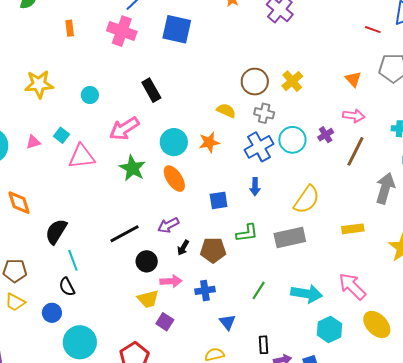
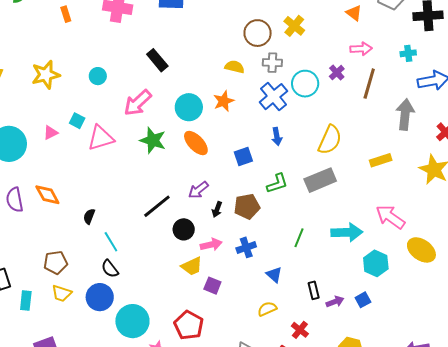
black semicircle: (56, 231) -> (89, 216), size x0.6
blue circle: (52, 313) -> (100, 297), size x1.4

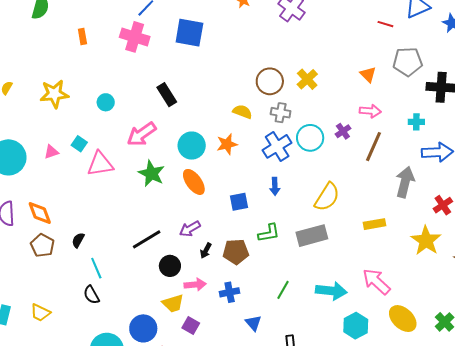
brown pentagon: (56, 262) -> (42, 245), moved, turned 30
blue circle: (100, 297) -> (143, 328), moved

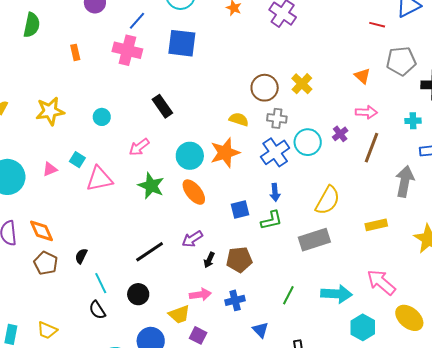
pink arrow: (142, 134) -> (139, 147), size x0.7
orange star: (227, 144) -> (225, 153), size x1.4
green L-shape: (269, 233) -> (271, 220), moved
black circle: (170, 266) -> (138, 294), moved

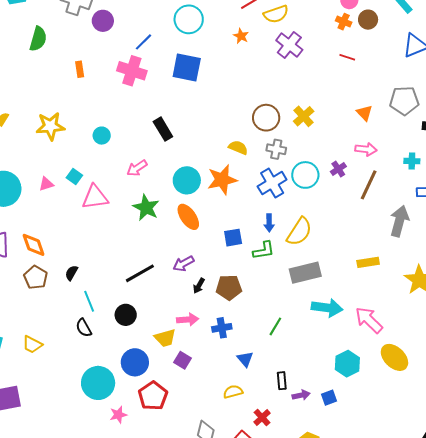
red line: (377, 25) -> (347, 57), moved
yellow semicircle: (328, 200) -> (299, 232), moved
cyan arrow: (337, 294) -> (327, 308), moved

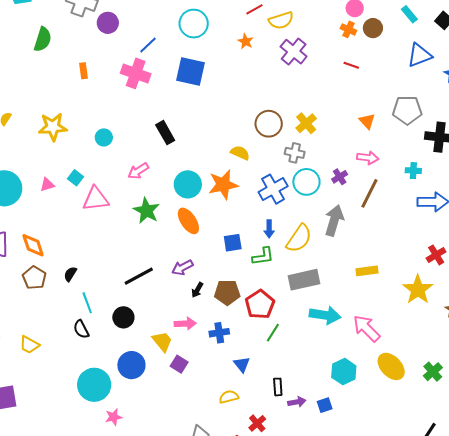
gray cross: (276, 149) -> (295, 153), moved
gray arrow: (399, 221) -> (334, 220), moved
yellow trapezoid: (165, 338) -> (162, 341), turned -115
red pentagon: (153, 396) -> (260, 304), moved

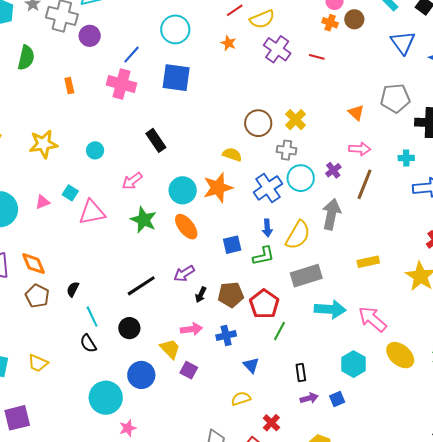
blue triangle: (419, 55) -> (403, 43), turned -40
red line: (351, 65) -> (317, 57), moved
black rectangle: (278, 387) -> (301, 373), moved

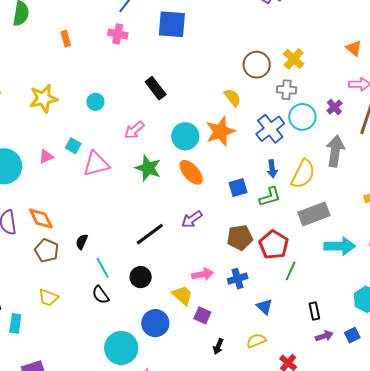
pink cross: (122, 84) -> (118, 34), size x0.7
yellow semicircle: (232, 154) -> (233, 98), turned 36
black arrow: (201, 295) -> (218, 346), moved
yellow trapezoid: (38, 363) -> (48, 298), moved

